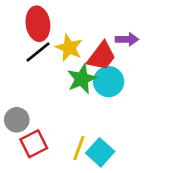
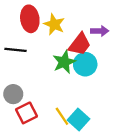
yellow star: (69, 48) -> (54, 24), moved
black line: (38, 52) -> (15, 50), moved, turned 45
yellow line: (79, 148) -> (62, 116), turned -54

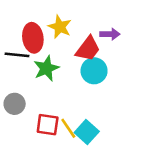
red ellipse: (30, 19) -> (33, 38), moved
green star: (64, 62) -> (46, 68), moved
red square: (27, 113) -> (48, 125), moved, turned 35

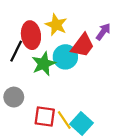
purple arrow: (110, 34) -> (103, 32), turned -54
black line: (17, 55) -> (16, 51), turned -70
cyan circle: (94, 71) -> (65, 57), moved

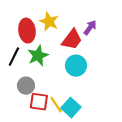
black line: (16, 51) -> (14, 57), moved
cyan circle: (65, 57) -> (76, 66), moved
gray circle: (14, 97) -> (26, 86), moved

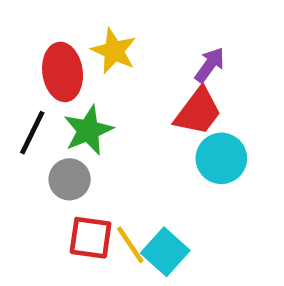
red trapezoid: (72, 40) -> (198, 112), moved
cyan circle: (76, 66) -> (221, 158), moved
gray circle: (26, 86) -> (70, 179), moved

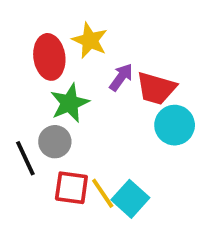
purple arrow: (210, 65) -> (121, 77), moved
red trapezoid: (198, 112) -> (156, 88), turned 69
black line: (32, 133) -> (25, 158), moved, turned -51

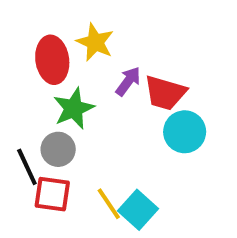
red square: (71, 188) -> (52, 194), moved

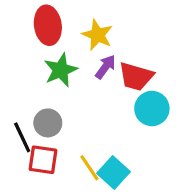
yellow star: (95, 42) -> (97, 35), moved
red ellipse: (52, 60) -> (48, 25), moved
green star: (74, 108) -> (61, 70), moved

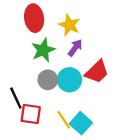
red trapezoid: (136, 76) -> (97, 72), moved, turned -60
cyan circle: (152, 109) -> (69, 80), moved
gray circle: (48, 123) -> (48, 80), moved

